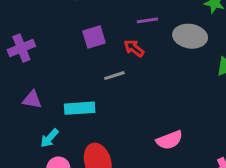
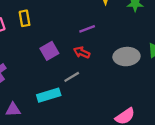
gray ellipse: (190, 36) -> (126, 57), moved
cyan rectangle: (80, 108) -> (49, 95), moved

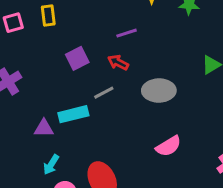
gray ellipse: (126, 57) -> (159, 91), moved
purple triangle: (13, 110) -> (44, 128), moved

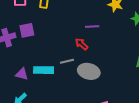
purple square: (77, 58) -> (27, 30), moved
gray ellipse: (159, 91) -> (89, 71), moved

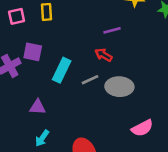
purple square: (27, 30) -> (33, 52), turned 35
cyan rectangle: (44, 70) -> (62, 70), moved, turned -54

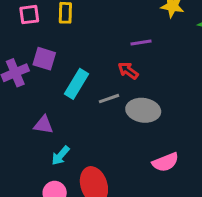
cyan arrow: (42, 138) -> (60, 155), moved

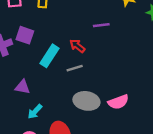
red arrow: (128, 71) -> (77, 46), moved
gray ellipse: (143, 110) -> (86, 101), moved
pink semicircle: (165, 162) -> (118, 102), moved

